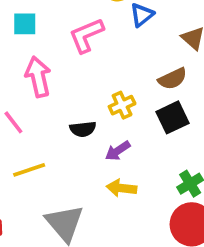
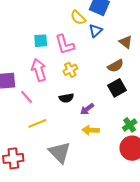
cyan square: (25, 24) -> (41, 41), moved
pink L-shape: (86, 35) -> (65, 44), turned -80
yellow cross: (122, 105) -> (70, 70), moved

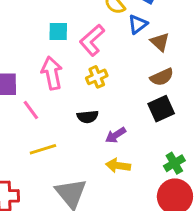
brown triangle: (126, 42) -> (160, 42), moved
pink L-shape: (65, 44) -> (92, 40), turned 60

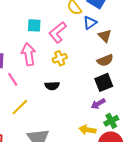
purple arrow: (116, 135) -> (98, 104), moved
yellow line: (43, 149) -> (20, 107), turned -30
yellow arrow: (118, 166) -> (87, 130), moved

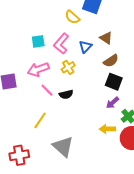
blue triangle: (90, 23) -> (85, 47), moved
pink arrow: (28, 54) -> (38, 69), turned -90
pink line: (13, 79) -> (47, 90), moved
black square: (104, 82) -> (114, 82), turned -36

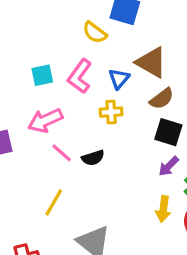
brown triangle: (106, 38) -> (151, 62), size x1.5
yellow cross: (68, 67) -> (111, 112), moved, turned 32
yellow arrow: (107, 129) -> (163, 209), turned -77

